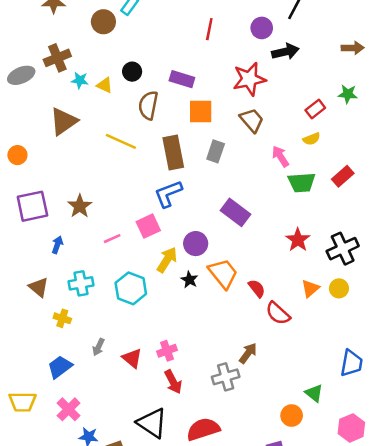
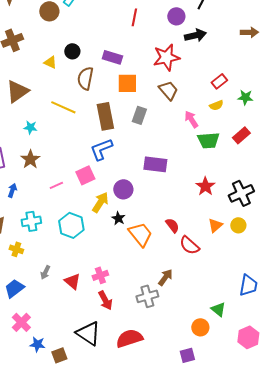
cyan star: (80, 80) -> (30, 127), moved
green star: (348, 94) -> (245, 97), moved
purple rectangle: (236, 212) -> (155, 164), turned -30
orange trapezoid: (223, 273) -> (140, 234), moved

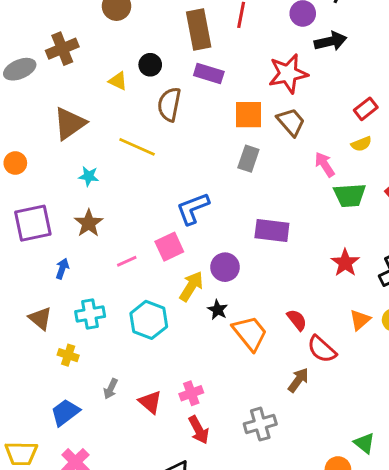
orange square: (127, 83) -> (248, 115), moved
brown rectangle: (105, 116) -> (199, 30), moved
brown arrow: (165, 277) -> (298, 380), moved

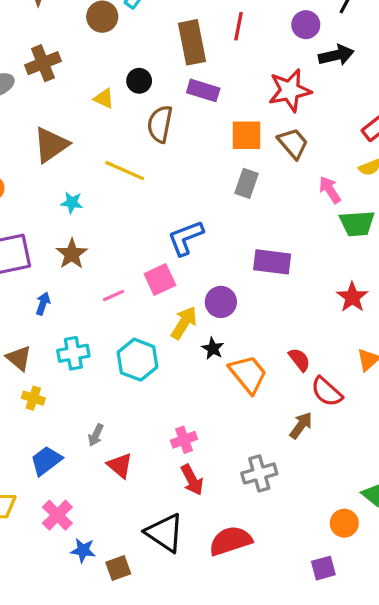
yellow cross: (68, 355) -> (33, 398), moved
red triangle: (150, 402) -> (120, 465), moved

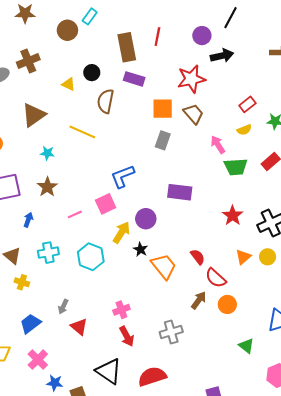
orange circle: (344, 523) -> (227, 304), moved

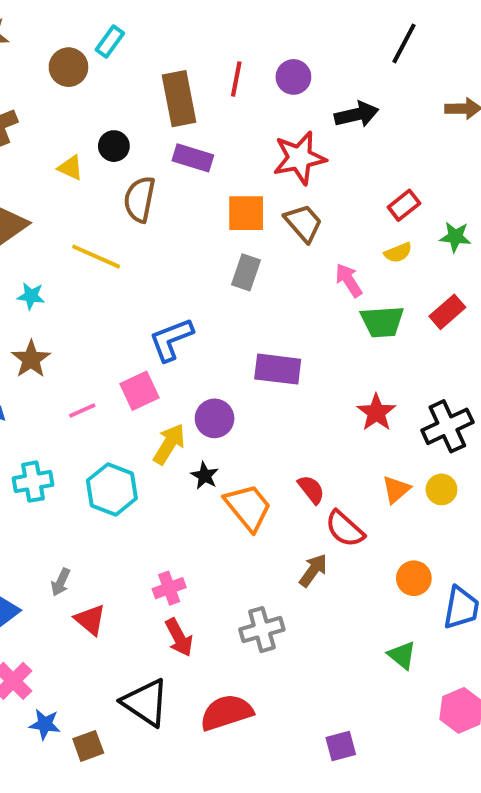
black line: (230, 18) -> (404, 43), moved
purple circle: (202, 36) -> (293, 77), moved
orange circle: (227, 304) -> (414, 578), moved

